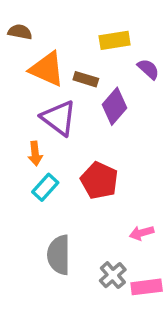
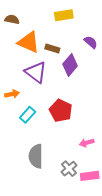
yellow rectangle: (115, 40) -> (64, 15), moved
orange arrow: (35, 153) -> (12, 94), moved, turned -96

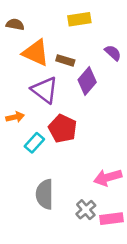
red pentagon: (61, 111) -> (63, 129), moved
pink arrow: (87, 143) -> (108, 178), size x1.5

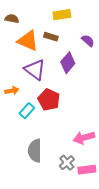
brown rectangle: (65, 60) -> (51, 37), moved

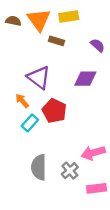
orange triangle: (28, 41) -> (39, 20), moved, turned 30
purple diamond: (68, 63) -> (85, 79), moved, turned 50
orange arrow: (12, 91) -> (22, 101), moved, turned -120
gray cross: (67, 163) -> (70, 171), moved

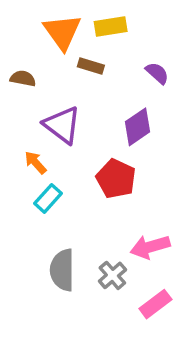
brown semicircle: (13, 21) -> (23, 78), moved
purple diamond: (85, 79) -> (138, 127), turned -35
red pentagon: (54, 111) -> (116, 179), moved
pink rectangle: (96, 188) -> (155, 304), turned -30

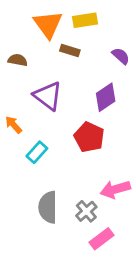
orange arrow: (35, 163) -> (14, 125), moved
pink rectangle: (155, 304) -> (101, 239), moved

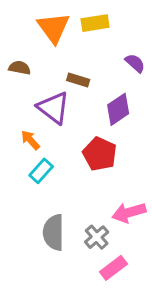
brown rectangle: (70, 50) -> (78, 80), moved
orange arrow: (14, 125) -> (30, 140), moved

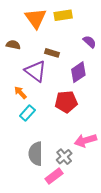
red pentagon: (100, 154) -> (66, 102), turned -30
pink rectangle: (114, 268) -> (54, 176), moved

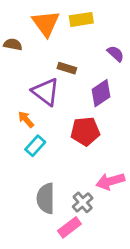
brown semicircle: (13, 45) -> (13, 44), moved

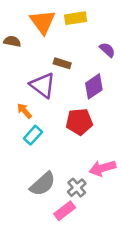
gray semicircle: (46, 198) -> (43, 184), turned -132

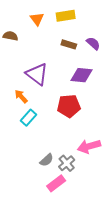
orange triangle: (43, 22) -> (37, 19), size x0.6
brown rectangle: (62, 63) -> (69, 44), moved
purple diamond: (94, 86) -> (82, 75), turned 40
gray semicircle: (43, 184) -> (47, 160), moved, size x0.6

